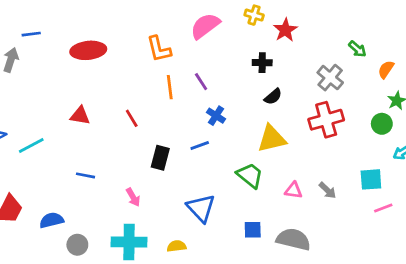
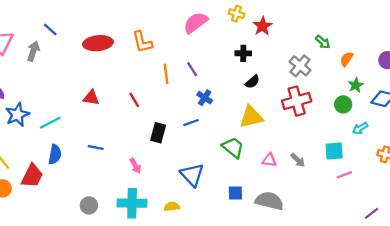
blue line: (31, 34) -> (50, 30), turned 49
orange L-shape: (159, 49) -> (142, 42), moved
blue semicircle: (52, 220) -> (55, 154), moved, turned 114

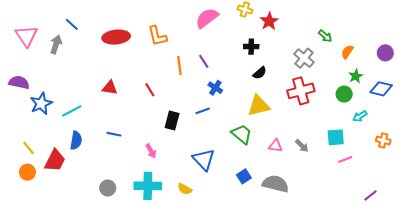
blue square: (235, 193) -> (244, 176), turned -32
yellow semicircle: (172, 207) -> (185, 189), turned -144

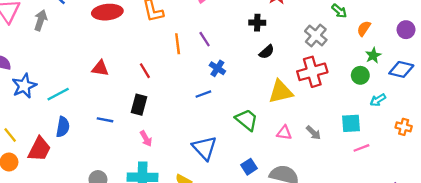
yellow triangle: (259, 106) -> (281, 92), moved
black rectangle: (172, 120) -> (139, 105), moved

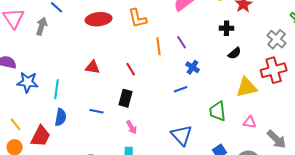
blue star: (24, 86) -> (28, 82), turned 30
cyan line: (58, 94) -> (57, 89), turned -54
green trapezoid: (247, 120) -> (218, 111), turned -135
gray arrow: (313, 133) -> (277, 139), moved, size x1.5

